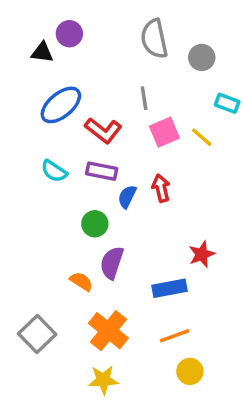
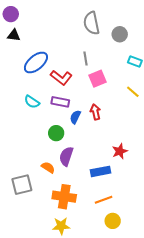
purple circle: (69, 34) -> (11, 14), moved
black triangle: (42, 52) -> (14, 35), moved
yellow line: (202, 137) -> (133, 92), moved
orange cross: (108, 331) -> (64, 197), turned -30
gray square: (37, 334) -> (22, 185), moved, turned 30

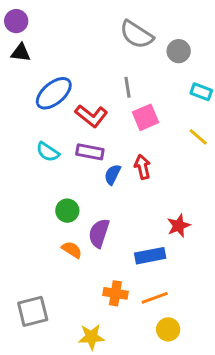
gray semicircle: (91, 23) -> (137, 35), turned -45
green circle: (56, 133) -> (67, 211), moved
gray square: (22, 185) -> (33, 311), moved
orange cross: (64, 197) -> (115, 293), moved, size x0.7

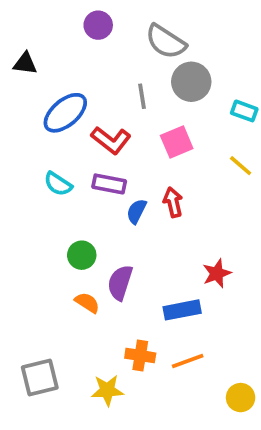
purple circle: (16, 21) -> (98, 25), moved
gray circle: (179, 51) -> (191, 82), moved, size x1.4
gray line: (127, 87) -> (142, 96), moved
yellow circle: (168, 329) -> (241, 398), moved
yellow star: (91, 337) -> (107, 390), moved

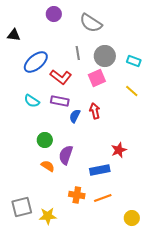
gray circle: (191, 82) -> (105, 56), moved
yellow star: (107, 390) -> (48, 216), moved

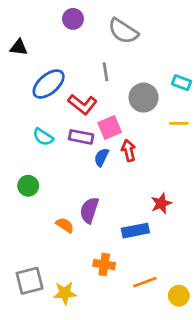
gray circle: (105, 56) -> (144, 98), moved
pink square: (97, 78) -> (110, 127), moved
yellow line: (132, 91) -> (179, 123), turned -40
green circle: (45, 140) -> (28, 186), moved
orange line: (103, 198) -> (145, 282), moved

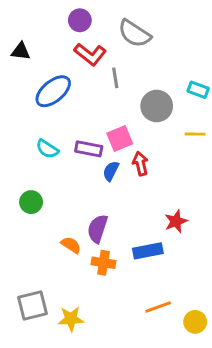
red L-shape: (82, 104) -> (90, 54), moved
orange cross: (104, 264) -> (103, 263), moved

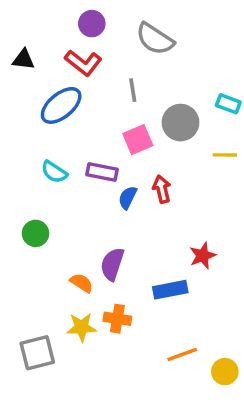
red L-shape: (90, 54) -> (83, 63), moved
pink square: (120, 139) -> (138, 140), moved
orange cross: (103, 263) -> (117, 319), moved
yellow star: (71, 319) -> (82, 327), moved

